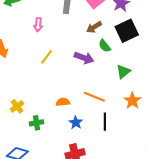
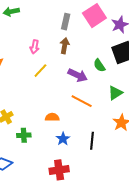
pink arrow: (38, 25) -> (35, 47), moved
brown arrow: (94, 27) -> (65, 46), moved, turned 126
orange line: (94, 97) -> (82, 101), moved

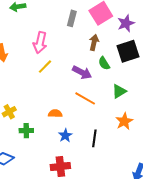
brown arrow: (65, 46) -> (94, 42), moved
pink arrow: (35, 47) -> (40, 43), size x1.5

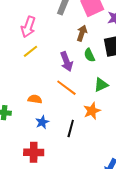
purple arrow: (82, 72) -> (66, 62), turned 36
orange star: (124, 121) -> (92, 111), moved

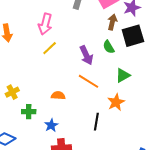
brown arrow: (82, 33) -> (112, 22), moved
blue star: (42, 122) -> (51, 125), moved

